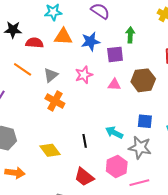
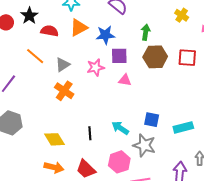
black star: (13, 30) -> (29, 16), turned 30
orange triangle: (63, 37) -> (79, 27), turned -36
purple square: (115, 54) -> (119, 56), moved
brown hexagon: (143, 80) -> (155, 57), moved
orange arrow: (15, 173) -> (54, 167), moved

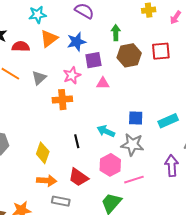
yellow cross: (182, 15) -> (149, 10), turned -32
orange cross: (64, 91) -> (62, 100), moved, turned -30
yellow diamond: (54, 139) -> (43, 153), turned 60

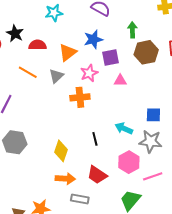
orange triangle: (49, 39) -> (68, 52), moved

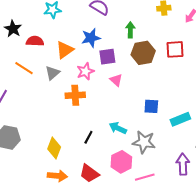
pink triangle: (120, 81) -> (116, 80), turned 40
blue square: (153, 115) -> (151, 106), moved
black line: (95, 139) -> (88, 137), turned 40

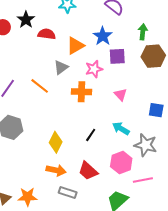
blue star: (91, 38) -> (103, 36), turned -30
orange line: (24, 68) -> (40, 86), moved
pink triangle: (116, 80) -> (121, 94), moved

